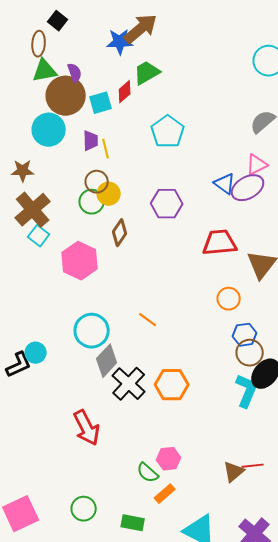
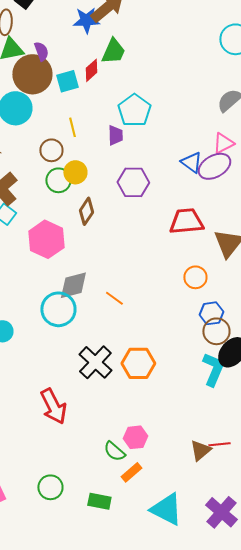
green trapezoid: (147, 73) -> (113, 51), turned 144
purple trapezoid: (91, 141) -> (115, 135), moved
brown circle: (97, 182) -> (51, 150), moved
gray diamond: (107, 361) -> (73, 285), moved, turned 32

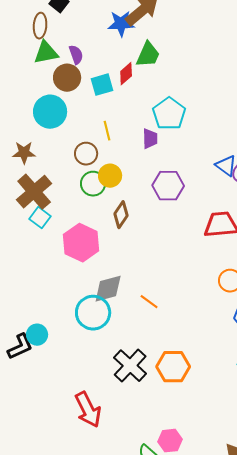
brown circle: (32, 74) -> (67, 78), size x0.7

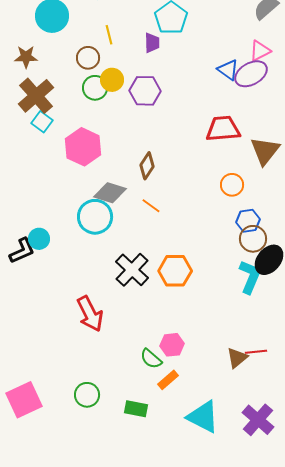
purple hexagon: (168, 186) -> (145, 91), moved
brown diamond: (121, 215) -> (147, 166), moved
gray diamond: (108, 289) -> (110, 193), turned 32

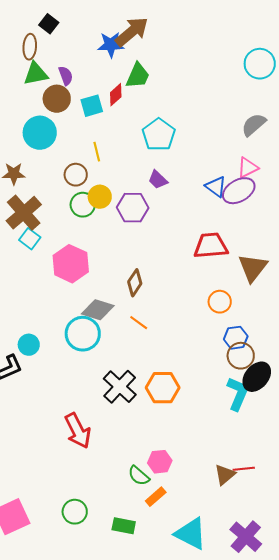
purple trapezoid: (152, 43) -> (158, 180), moved, turned 135
cyan circle: (39, 239) -> (29, 345), moved

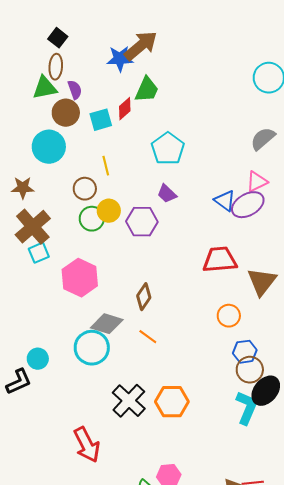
brown ellipse: (30, 47) -> (56, 67), moved
cyan square: (30, 239) -> (39, 253), turned 30

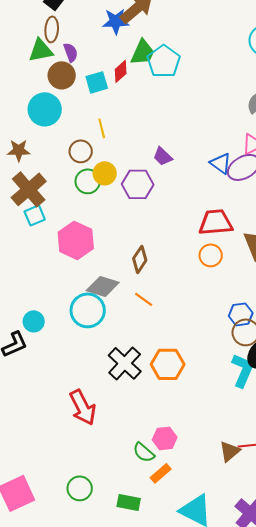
cyan pentagon: (168, 149) -> (164, 61), moved
orange circle: (229, 316) -> (211, 255), moved

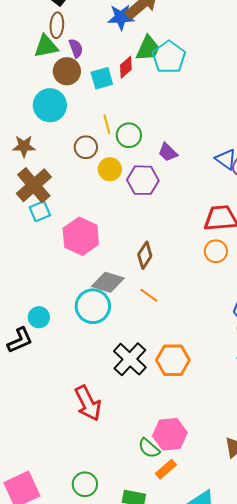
green circle: (88, 181) -> (129, 135), moved
pink hexagon: (165, 438) -> (170, 434), size x1.4

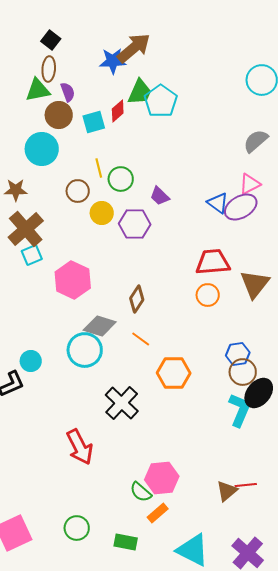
orange hexagon: (173, 360) -> (174, 373), moved

